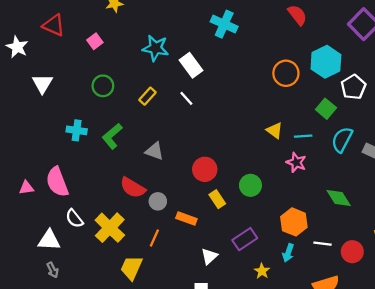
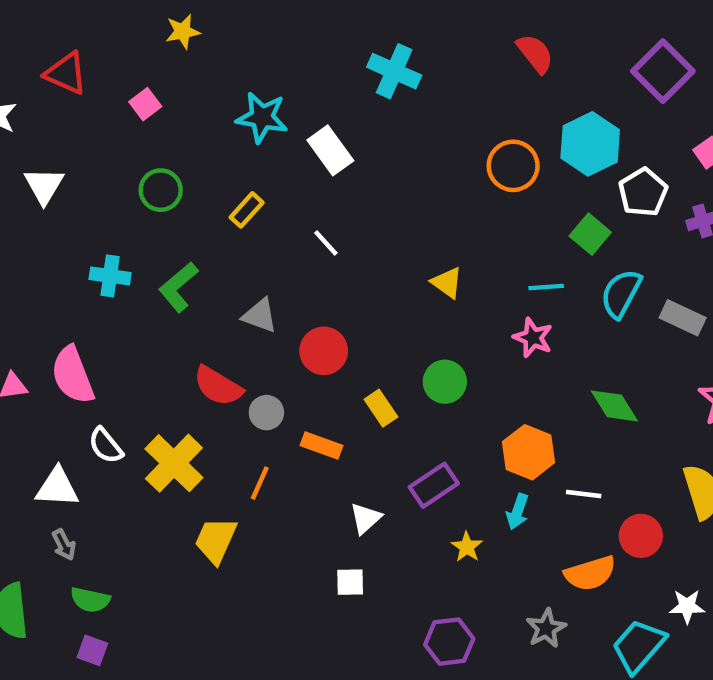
white line: (186, 98) -> (326, 243), moved
yellow triangle: (274, 130) -> (447, 283), moved
red circle: (205, 169) -> (324, 351), moved
red circle: (352, 252) -> (641, 536), moved

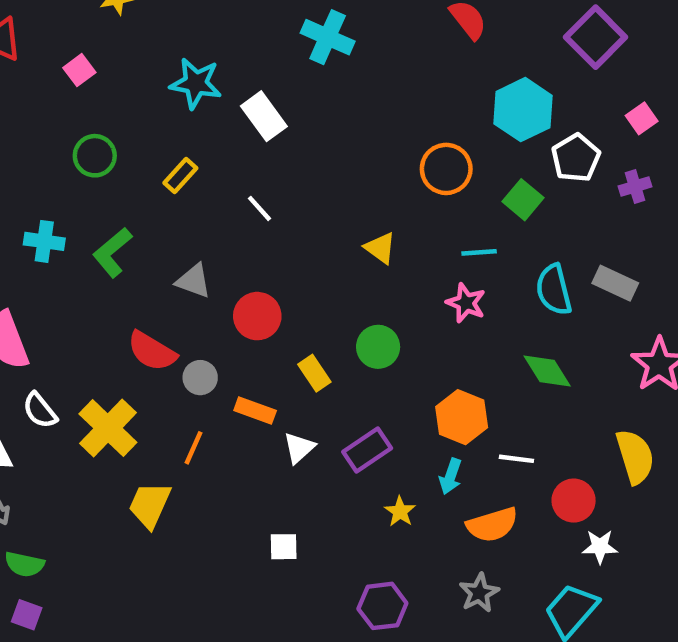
orange circle: (513, 166) -> (446, 169), moved
cyan semicircle: (621, 294) -> (554, 290), moved, turned -42
white triangle: (366, 518) -> (299, 448), moved
orange semicircle: (590, 573) -> (492, 525), moved
white star: (687, 606) -> (600, 547), moved

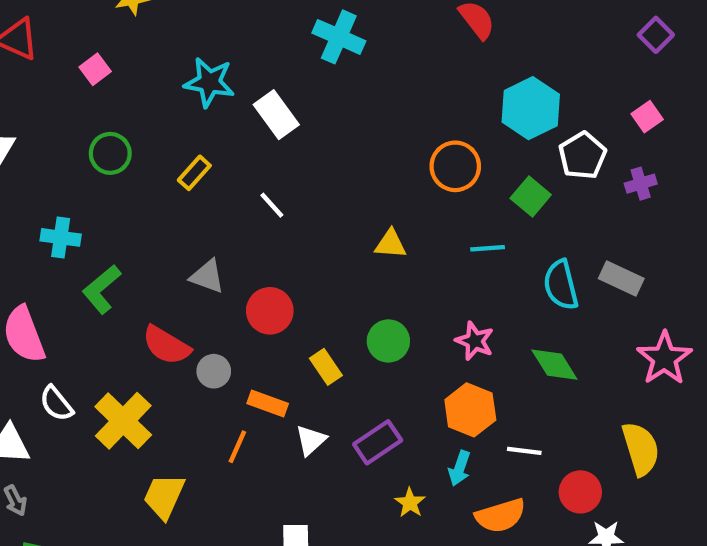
purple square: (596, 37) -> (656, 35), moved, size x0.6
yellow triangle: (380, 248) -> (391, 244), turned -32
green L-shape: (112, 252) -> (102, 289), moved
pink star: (466, 303) -> (475, 341), moved
orange line: (194, 448) -> (237, 447), moved

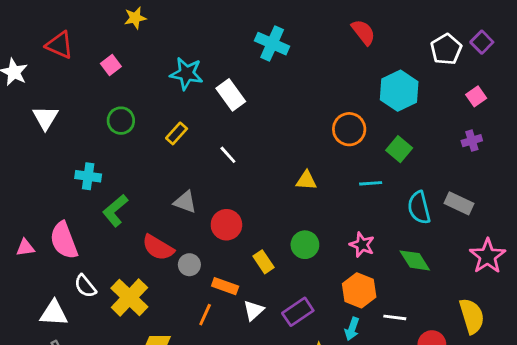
white pentagon: (582, 156) -> (446, 49), moved

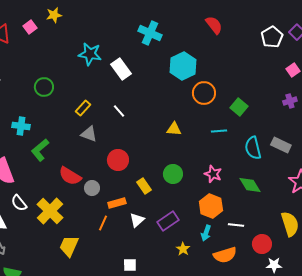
pink square: (111, 65) -> (30, 27), moved
cyan hexagon: (399, 91) -> (183, 66), moved
yellow rectangle: (177, 133) -> (83, 108), moved
gray triangle: (185, 202) -> (89, 134), moved
orange rectangle: (225, 286) -> (117, 203), turned -36

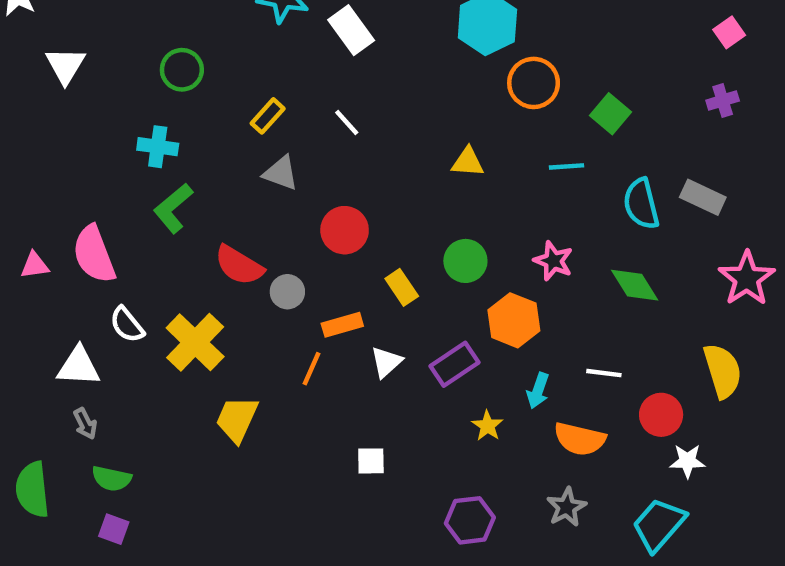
cyan cross: (21, 126) -> (158, 147), moved
orange hexagon: (211, 206) -> (514, 320), moved
orange semicircle: (225, 255) -> (580, 439), turned 30

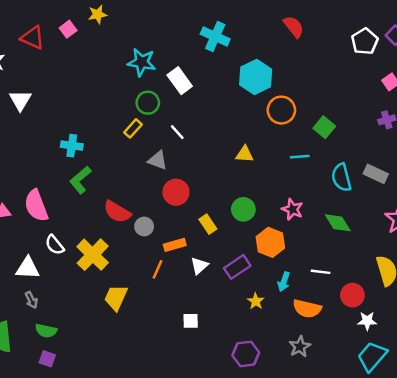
green circle: (182, 70) -> (148, 103), moved
gray triangle: (281, 173) -> (158, 160), moved
cyan trapezoid: (659, 525) -> (372, 356), moved

